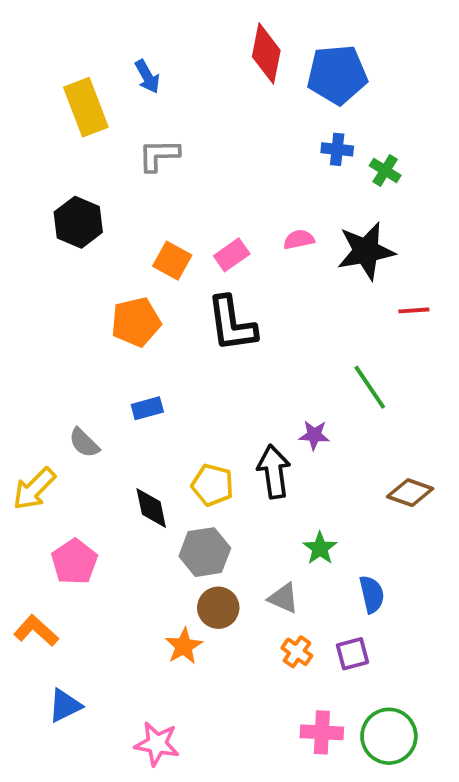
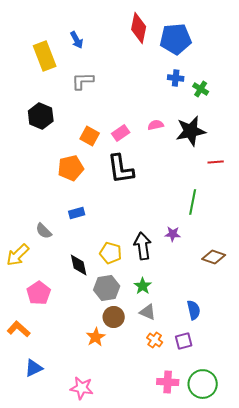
green line: (370, 387) -> (193, 202), turned 45
purple star: (314, 435) -> (173, 234), moved
green star: (320, 548) -> (143, 286), moved

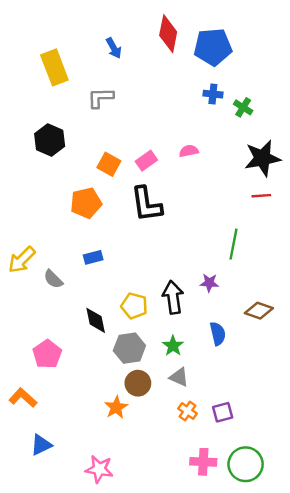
blue arrow: (77, 40) -> (114, 48), moved
black star: (191, 131) -> (263, 158), moved
yellow arrow: (18, 255) -> (22, 260), moved
blue semicircle: (194, 310) -> (218, 334), moved

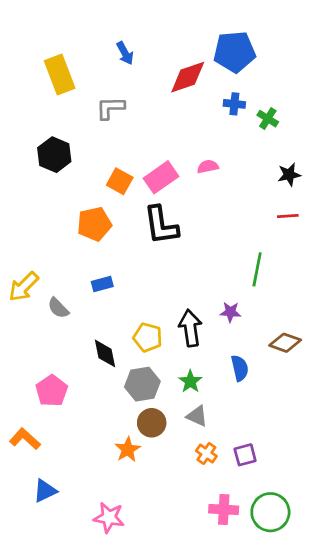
red diamond: (168, 34) -> (188, 77), moved, turned 60
black star: (263, 158) -> (289, 175), size x0.6
pink rectangle: (146, 161) -> (161, 177), size x1.4

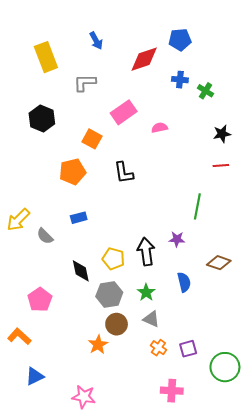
blue pentagon: (234, 52) -> (180, 40), size x0.7
pink rectangle: (161, 177) -> (124, 112), moved
black L-shape: (161, 225) -> (124, 173), size x0.7
green circle: (270, 512) -> (225, 367), moved

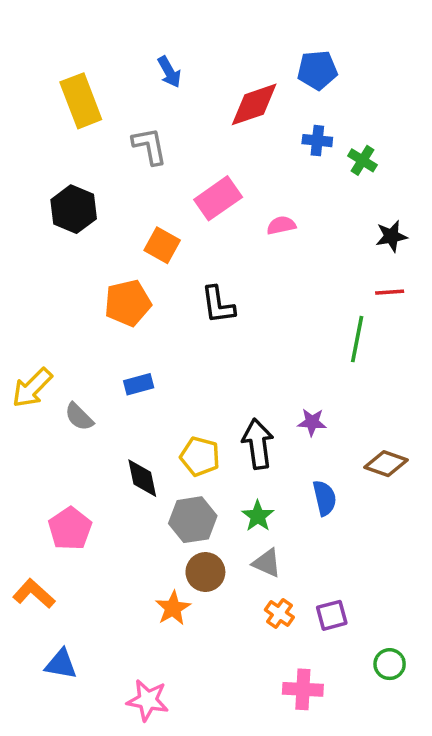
gray L-shape: (85, 83) -> (149, 146), turned 80
green line: (197, 206) -> (357, 339), moved
green circle: (225, 367) -> (390, 664), moved, size x0.6
blue triangle: (35, 376) -> (61, 664), turned 36

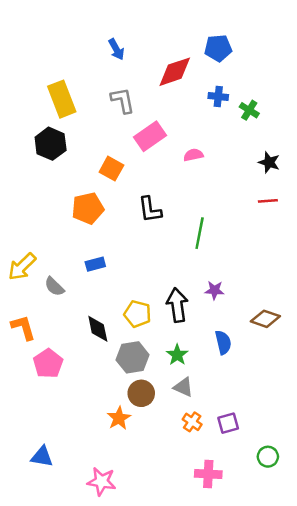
yellow rectangle: (81, 101) -> (62, 99), moved
gray L-shape: (149, 146) -> (123, 100), moved
black star: (391, 236) -> (269, 162), turned 30
green line: (357, 339) -> (200, 233), moved
orange L-shape: (34, 594) -> (23, 328), moved, turned 32

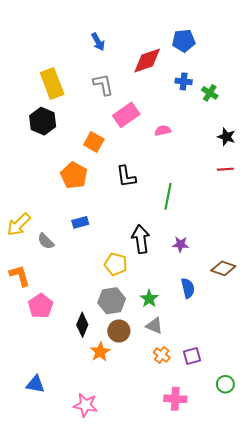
orange pentagon: (88, 208) -> (74, 175), turned -30
black arrow: (177, 305) -> (141, 239), moved
black diamond: (98, 329) -> (82, 325), moved, turned 35

